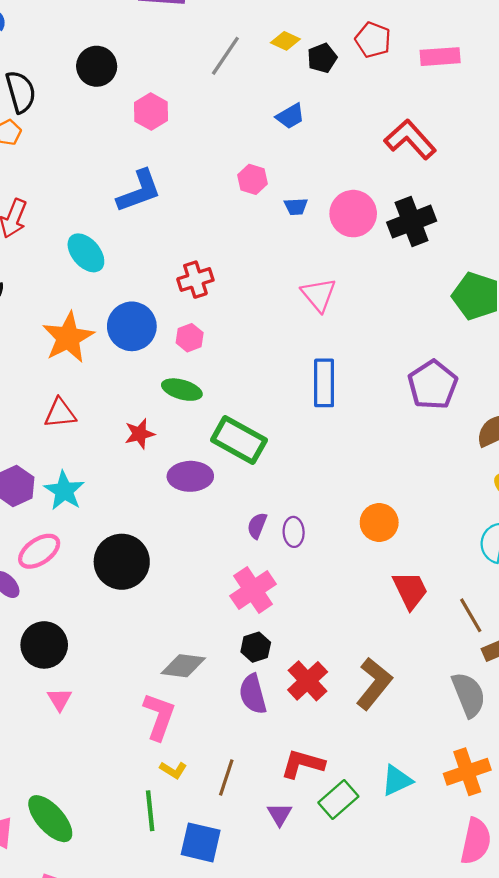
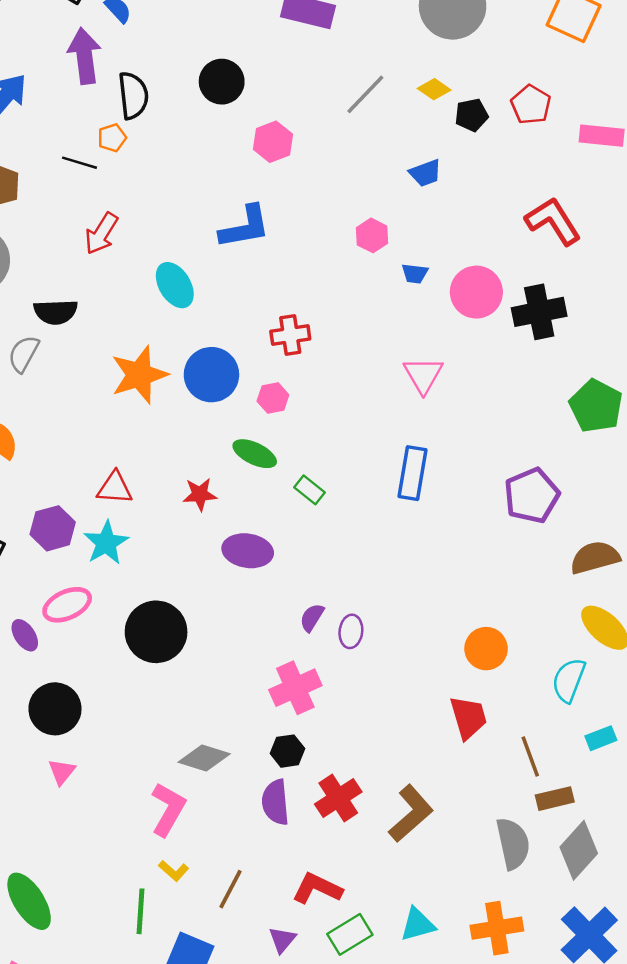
red triangle: (60, 413) -> (115, 488), moved
green rectangle: (239, 440) -> (309, 490), moved, size x0.5
orange circle: (379, 522) -> (486, 649), moved

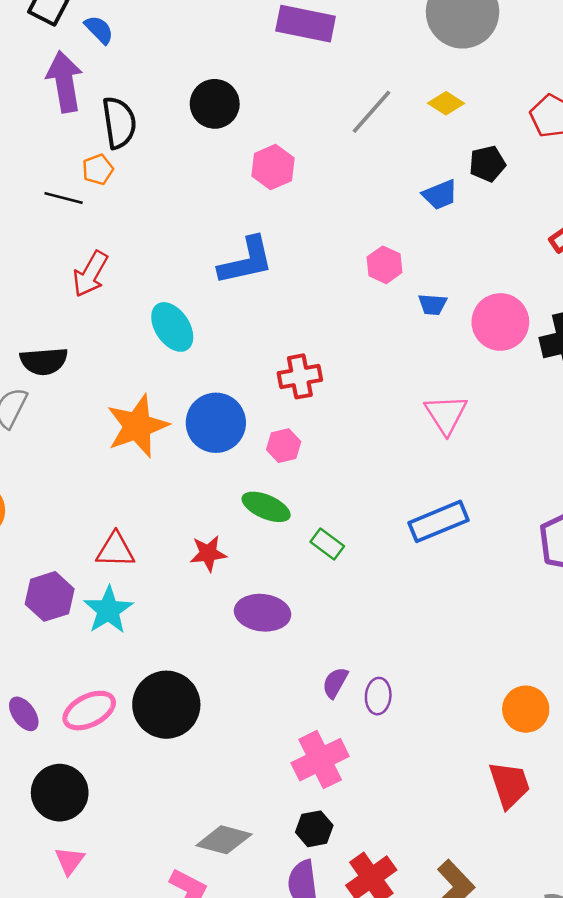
black pentagon: (471, 115) -> (487, 164), moved
blue rectangle: (413, 473) -> (438, 521), turned 60
pink ellipse: (67, 605) -> (89, 711), moved

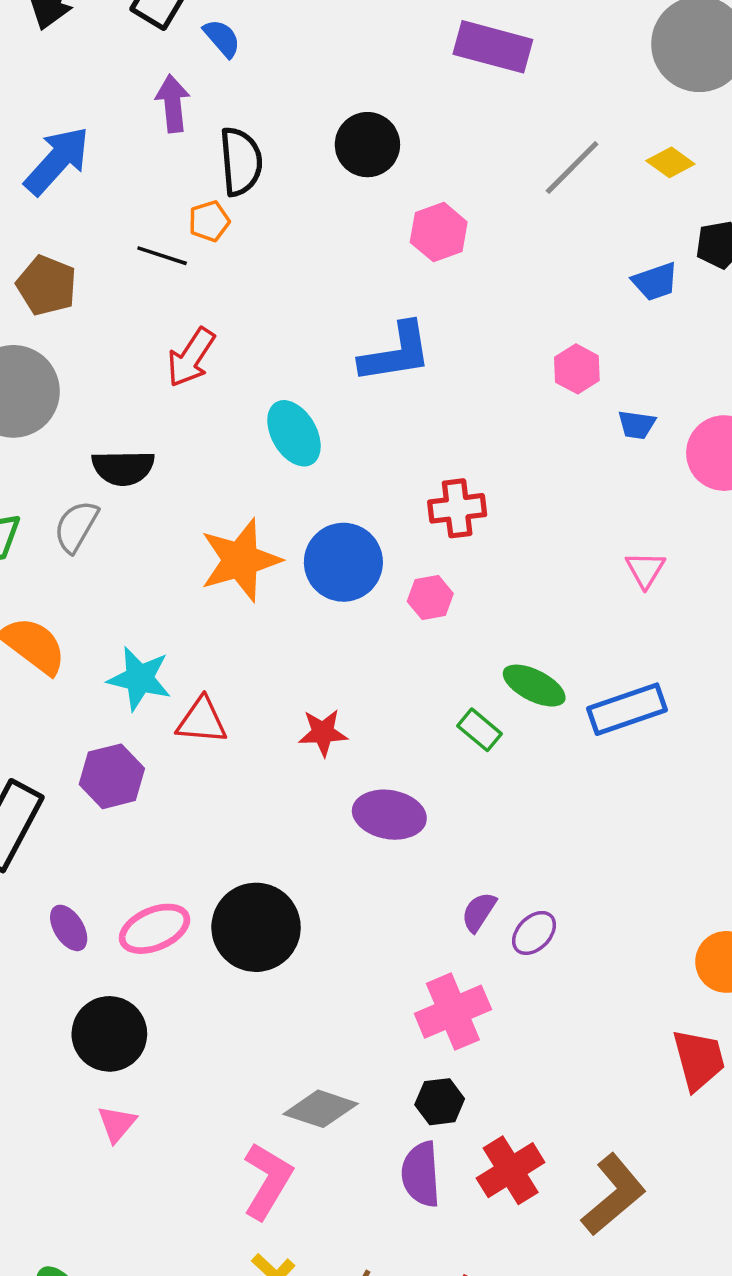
purple arrow: (65, 82) -> (173, 103), size x0.7
pink triangle: (446, 414) -> (645, 570), size x0.7
green ellipse: (266, 507) -> (534, 686), moved
cyan star: (108, 610) -> (139, 679), moved, turned -30
purple ellipse: (378, 696) -> (534, 933), turned 36

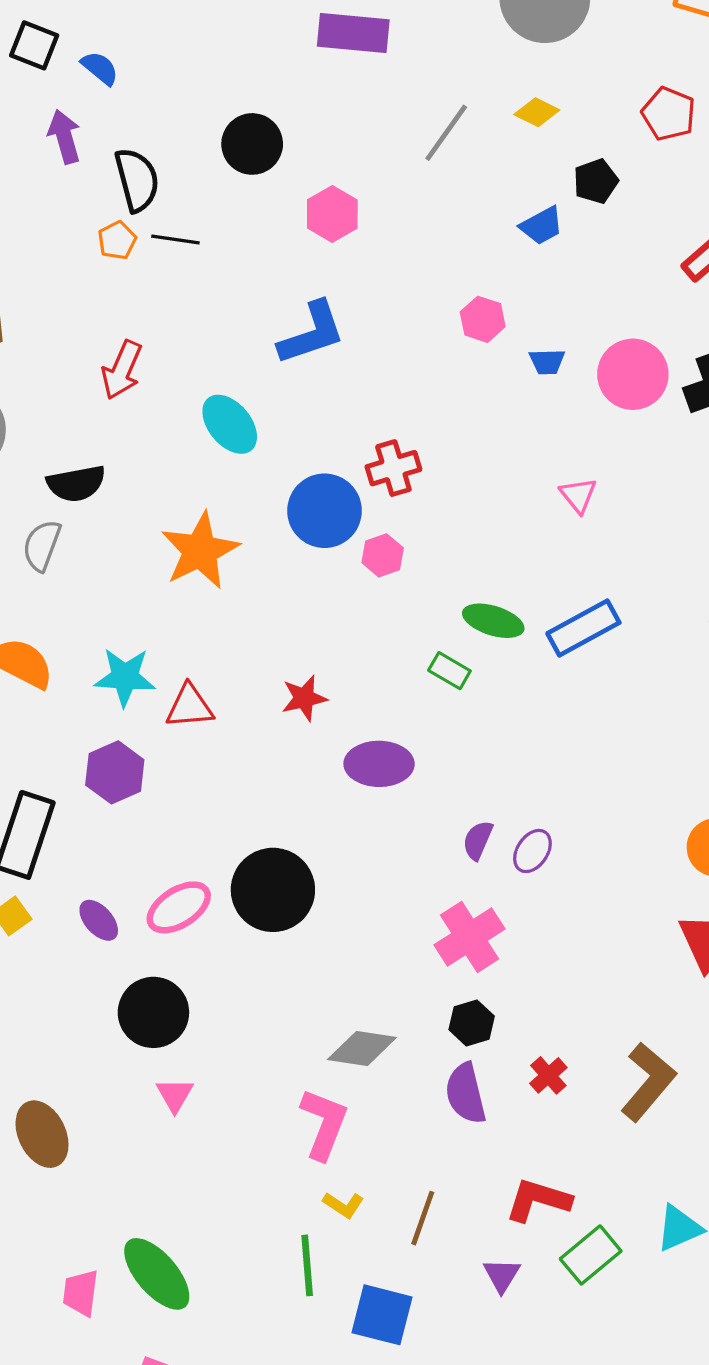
black line: (162, 256) -> (175, 239), moved
blue circle: (343, 562) -> (325, 511), moved
red cross: (511, 1170) -> (548, 1075), size x0.6

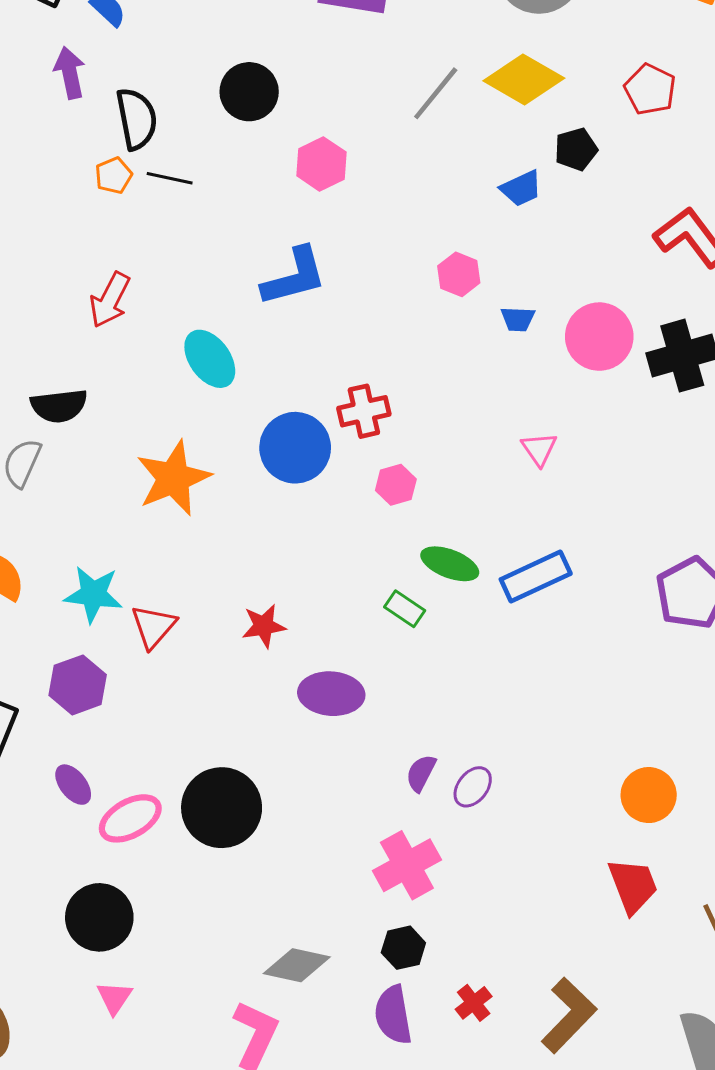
yellow diamond: (537, 112) -> (524, 79), size x1.8
pink hexagon: (383, 555) -> (396, 485), moved
red triangle: (190, 706) -> (153, 626), turned -48
purple ellipse: (99, 920) -> (73, 785), moved

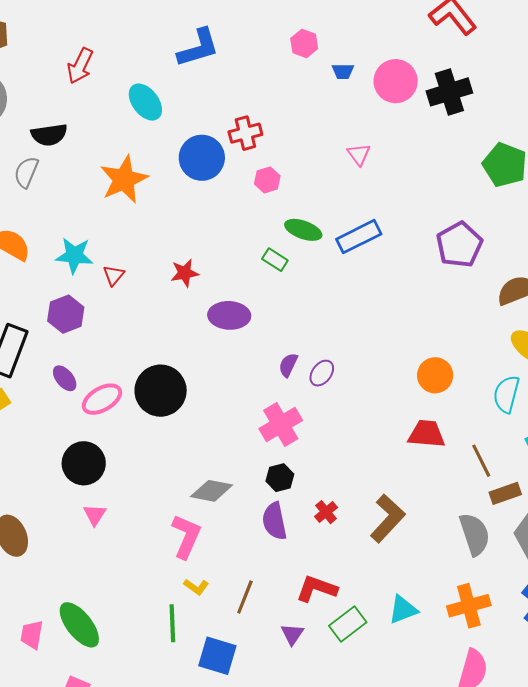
red triangle: (153, 626) -> (114, 275), size x0.7
red trapezoid: (633, 886) -> (427, 434), turned -63

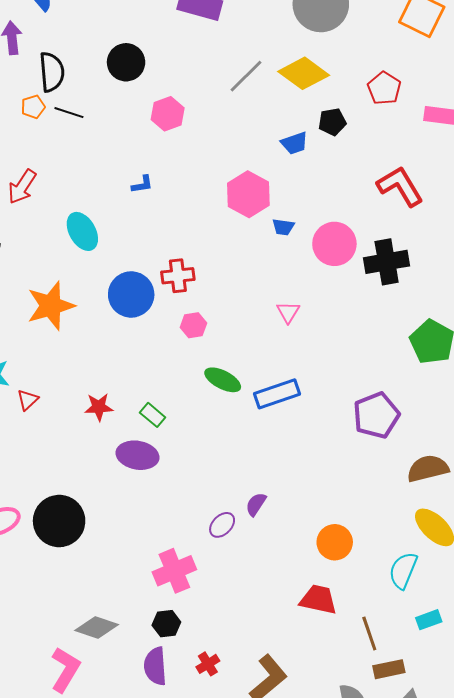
pink hexagon: (304, 43) -> (248, 194), size x1.6
blue L-shape: (198, 48) -> (142, 184), size x0.5
green rectangle: (275, 260) -> (153, 415), moved
purple semicircle: (288, 365) -> (256, 504), moved

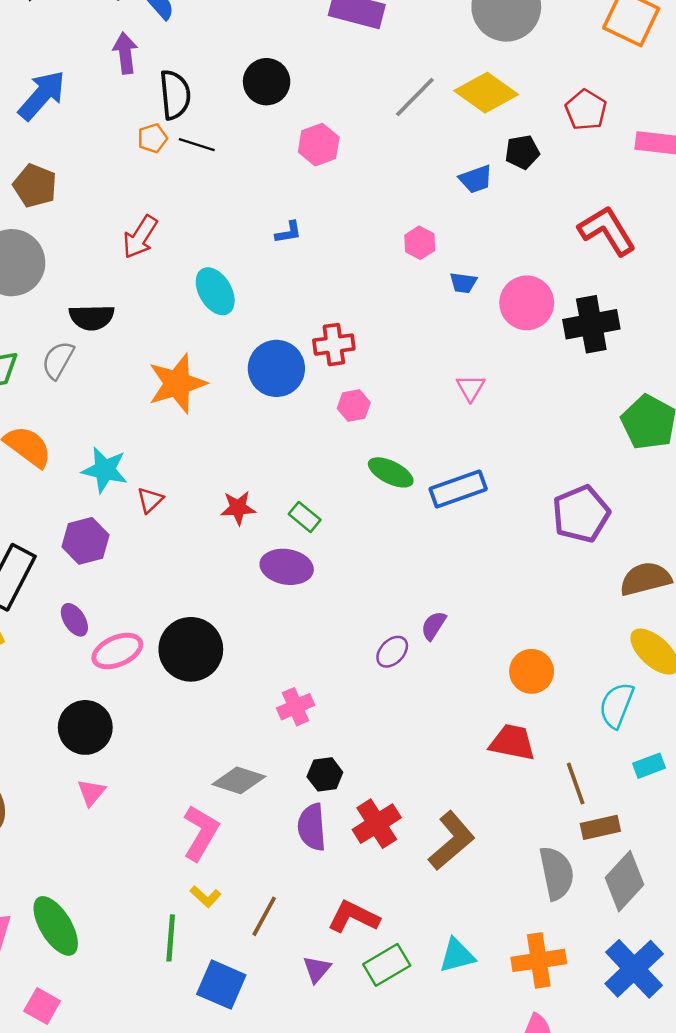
pink hexagon: (248, 194) -> (420, 243), size x0.6
pink cross: (174, 571) -> (296, 707), moved, size x0.7
red cross: (208, 664) -> (377, 824), size x1.6

